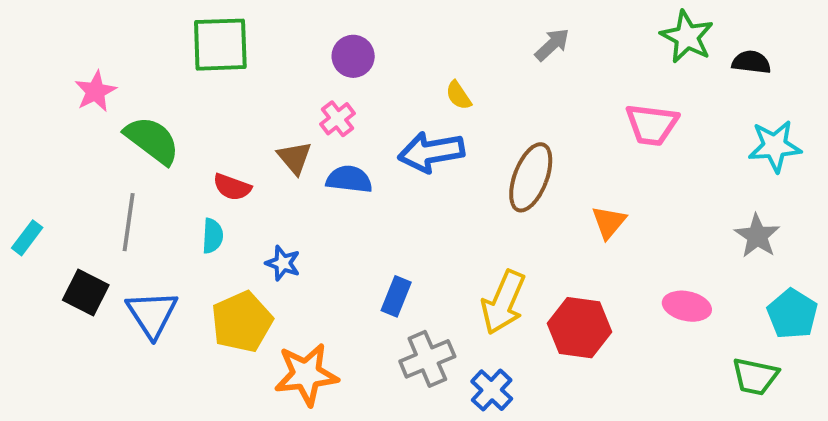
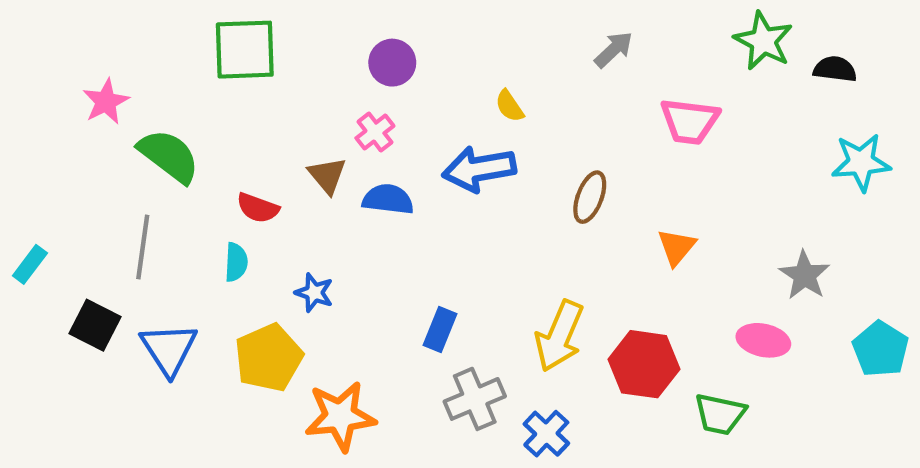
pink trapezoid: (652, 125) -> (690, 121), moved
brown ellipse: (531, 177) -> (590, 197), size x0.7
gray star: (757, 236) -> (805, 275), moved
green trapezoid: (755, 376) -> (720, 414), moved

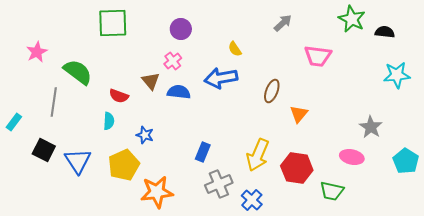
pink star: (106, 102) -> (37, 52), moved
gray line: (143, 247) -> (54, 102), moved
orange triangle: (677, 247) -> (299, 114), moved

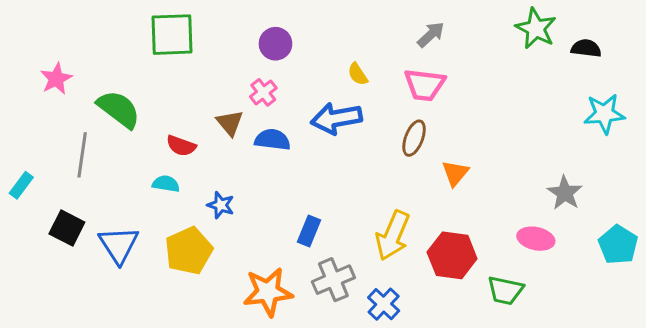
pink trapezoid: (318, 56) -> (425, 85), moved
cyan semicircle: (109, 121) -> (166, 184), turned -84
orange star: (157, 192) -> (268, 292), moved

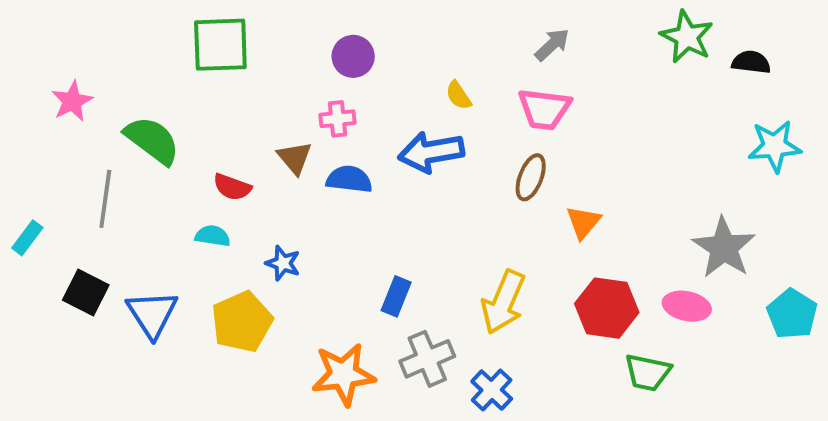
pink cross: (263, 92) -> (338, 119), turned 32
gray star: (565, 193) -> (724, 248), size x1.4
red hexagon: (452, 255) -> (607, 308), moved

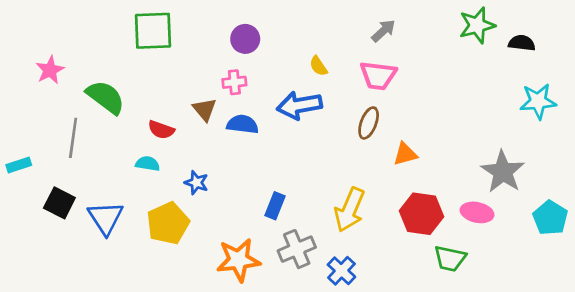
green star: (687, 37) -> (477, 25), turned 30
orange triangle: (583, 222) -> (405, 154), turned 35
cyan rectangle: (27, 238) -> (19, 165), turned 35

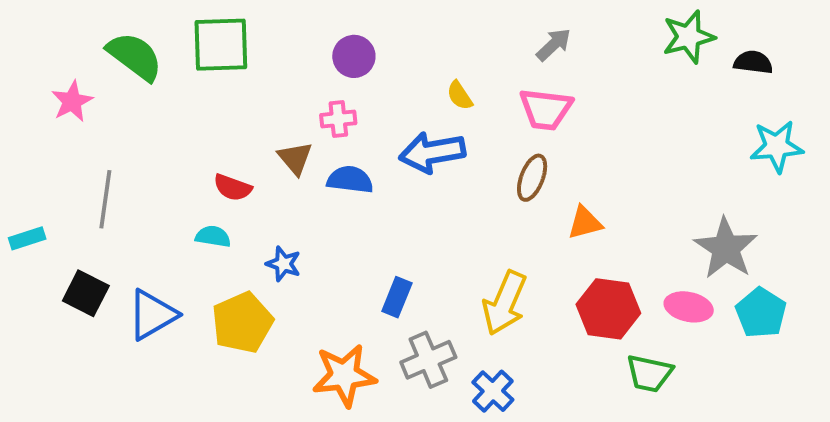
green semicircle: (106, 97) -> (135, 56), moved
blue triangle: (106, 218) -> (152, 315), turned 33
cyan pentagon: (550, 218) -> (761, 313), moved

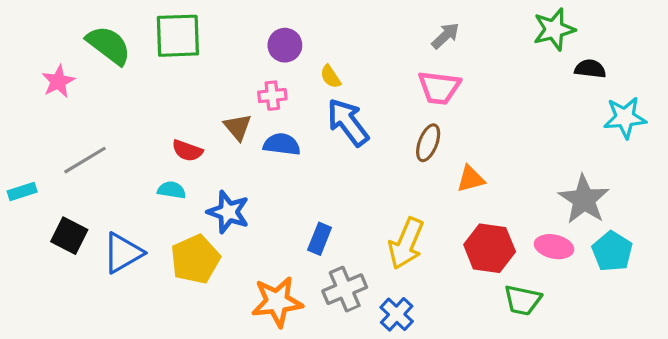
black semicircle: (753, 62) -> (590, 69), moved
yellow semicircle: (460, 96) -> (331, 77), moved
blue arrow: (432, 152) -> (348, 122), turned 63
gray line: (105, 199) -> (85, 160), turned 51
blue star: (283, 264) -> (228, 212), size x1.5

